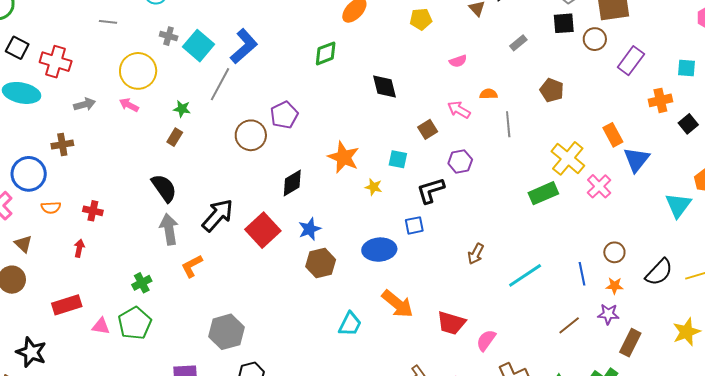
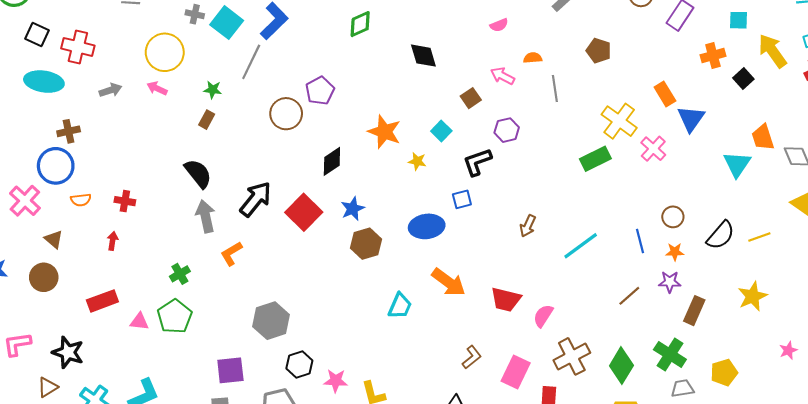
brown cross: (62, 145) -> (69, 131), moved
cyan square: (398, 159) -> (441, 131), turned 36

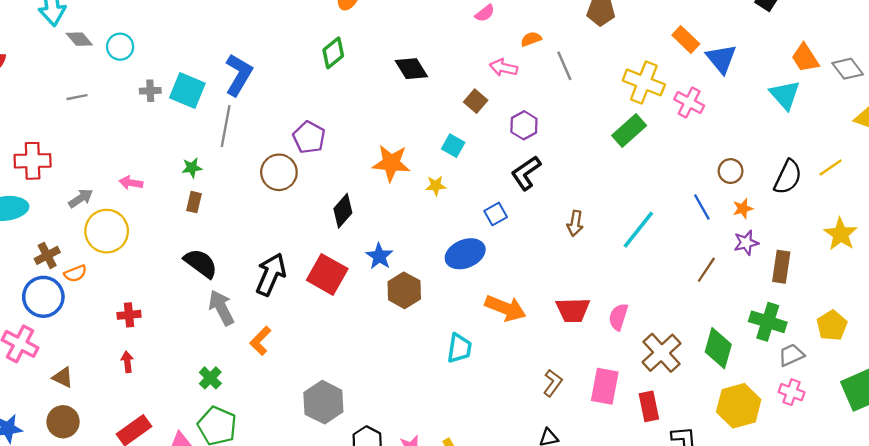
yellow circle: (165, 52) -> (107, 231), moved
black L-shape: (477, 162) -> (526, 173), moved
orange semicircle: (81, 200) -> (75, 273), moved

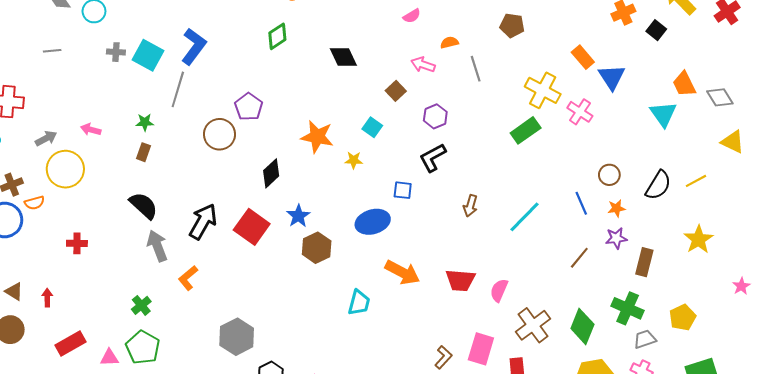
blue square: (496, 214) -> (403, 190), turned 30
red arrow: (127, 362) -> (47, 298), moved
brown L-shape: (553, 383) -> (443, 357), moved

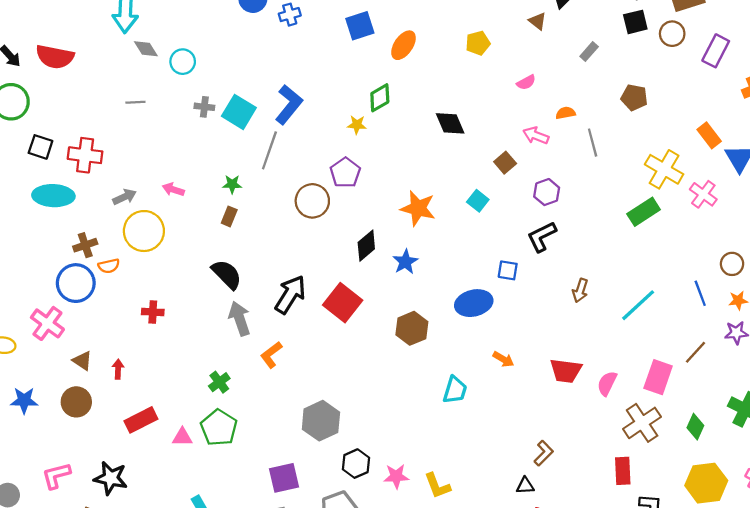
yellow star: (354, 160) -> (357, 125), moved
blue star: (298, 216) -> (405, 262), moved
orange arrow: (402, 272) -> (503, 359), size x0.6
green diamond: (582, 326) -> (695, 427), size x0.7
pink rectangle: (481, 349) -> (658, 377), moved

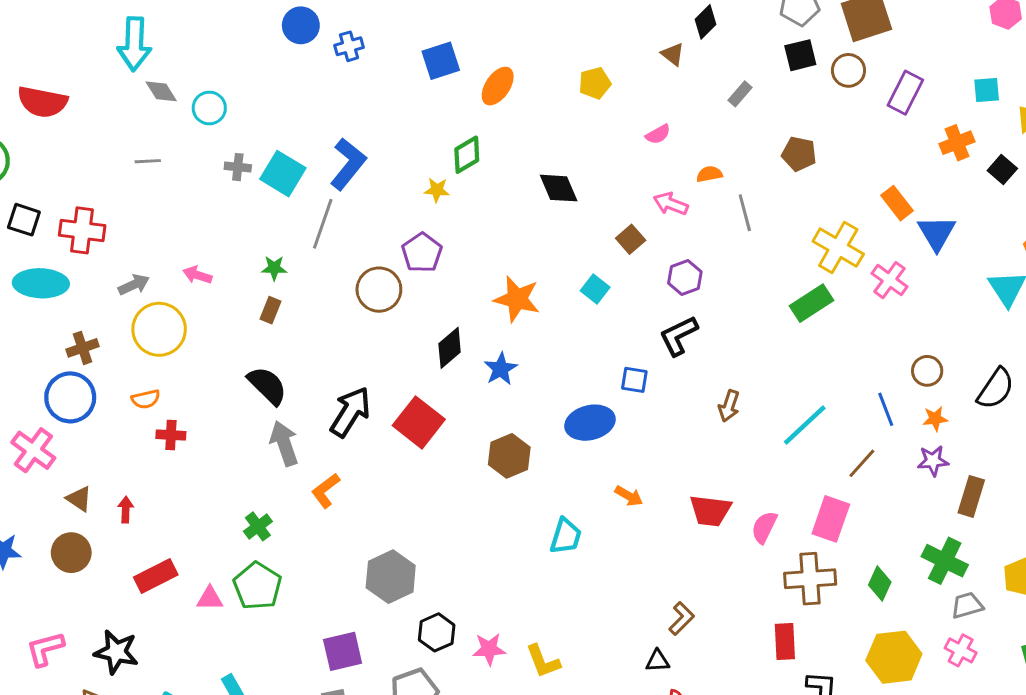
orange semicircle: (109, 266) -> (146, 399), moved
brown line: (695, 352) -> (862, 463), moved
brown cross: (642, 423) -> (810, 579), turned 30

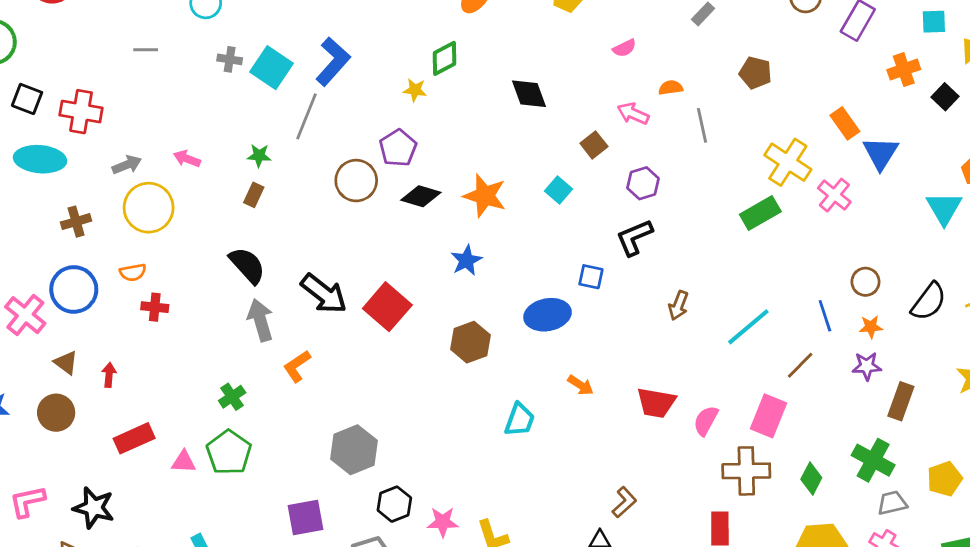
black diamond: (450, 348) -> (421, 196), moved, turned 54
blue circle: (70, 397) -> (74, 289), moved
black arrow: (350, 412) -> (324, 294), turned 93

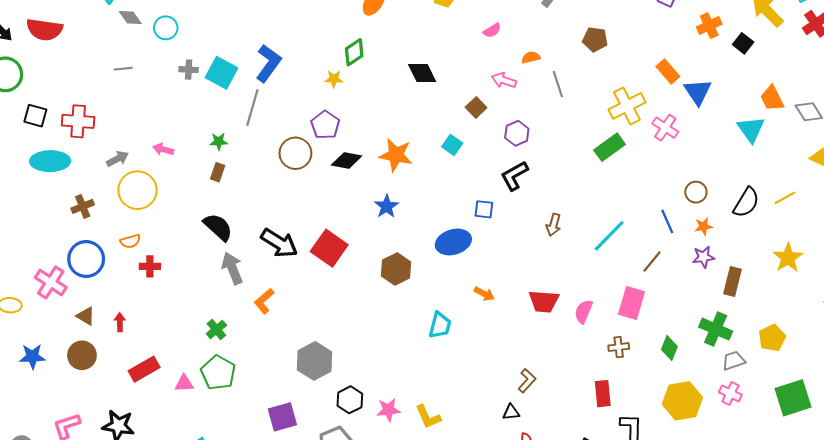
yellow cross: (788, 162) -> (627, 106), turned 36
brown cross: (746, 471) -> (619, 347), size x0.6

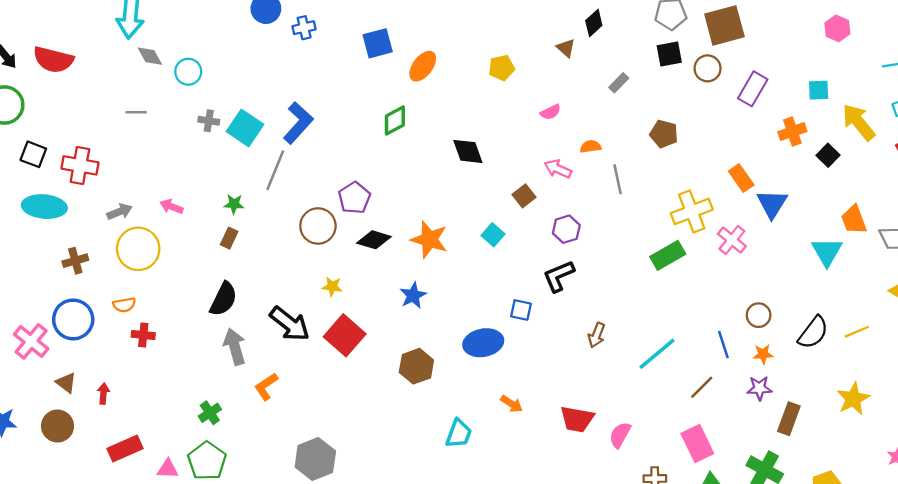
yellow star: (334, 79) -> (332, 287), moved
black semicircle: (218, 227) -> (223, 299), turned 68
pink rectangle: (632, 303) -> (697, 444), moved, turned -48

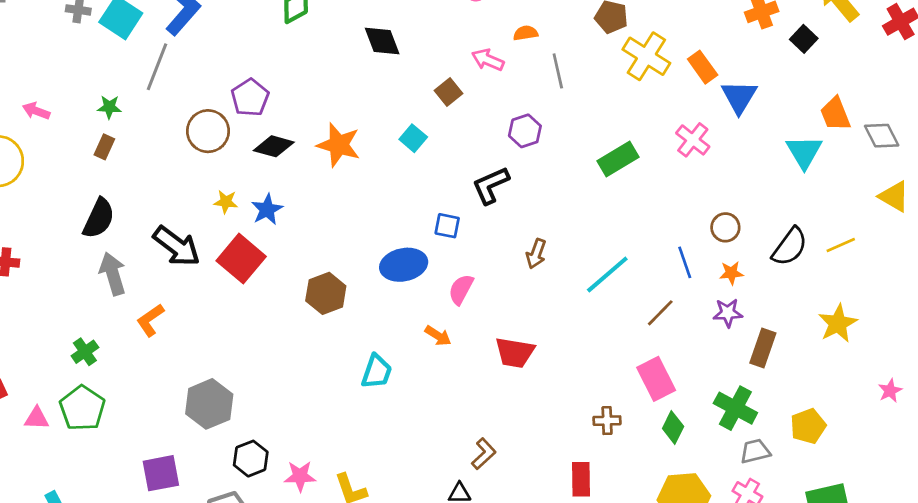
yellow cross: (692, 211) -> (646, 56), moved, turned -36
purple hexagon: (566, 229) -> (525, 131), moved
blue star: (413, 295) -> (267, 210), moved
pink semicircle: (620, 435) -> (461, 289), moved

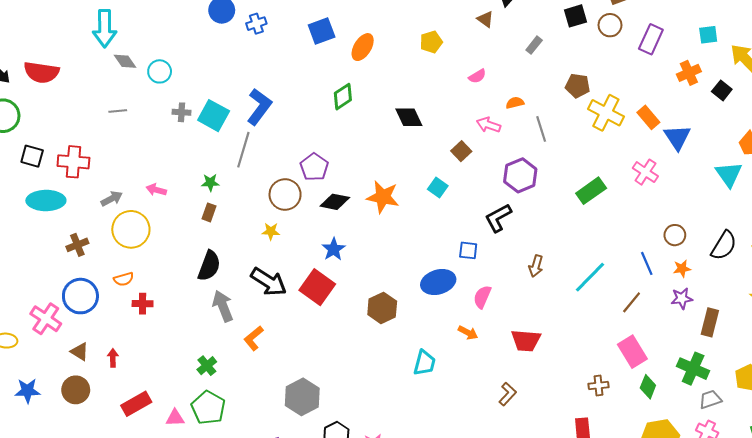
purple hexagon: (525, 131) -> (520, 175), size x1.4
yellow star: (226, 202) -> (271, 231), moved
brown L-shape: (484, 454) -> (508, 394), moved

